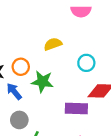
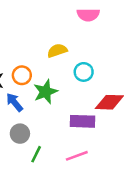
cyan circle: (86, 63) -> (84, 72), moved
green star: (42, 82) -> (45, 92), turned -30

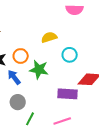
green star: (45, 92) -> (39, 70), turned 30

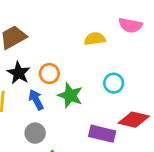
yellow semicircle: (49, 37) -> (95, 39), moved

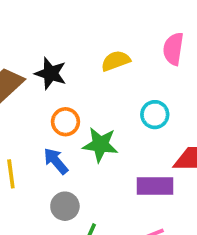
pink semicircle: (130, 25) -> (173, 49), moved, turned 100
black star: (19, 73) -> (51, 73), moved

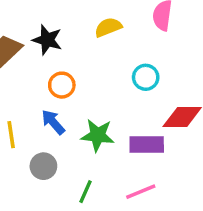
green star: (100, 145) -> (98, 135), moved
gray circle: (65, 206) -> (43, 166), moved

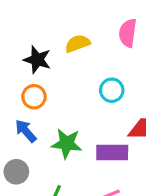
black star: (47, 40) -> (37, 60), moved

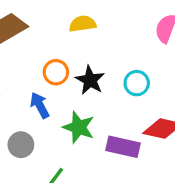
yellow semicircle: (77, 44) -> (83, 24), moved
black star: (37, 60) -> (90, 80), moved

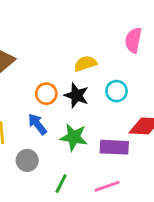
yellow semicircle: (83, 24) -> (85, 64), moved

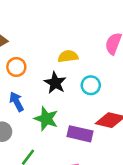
orange circle: (46, 94) -> (16, 67), moved

